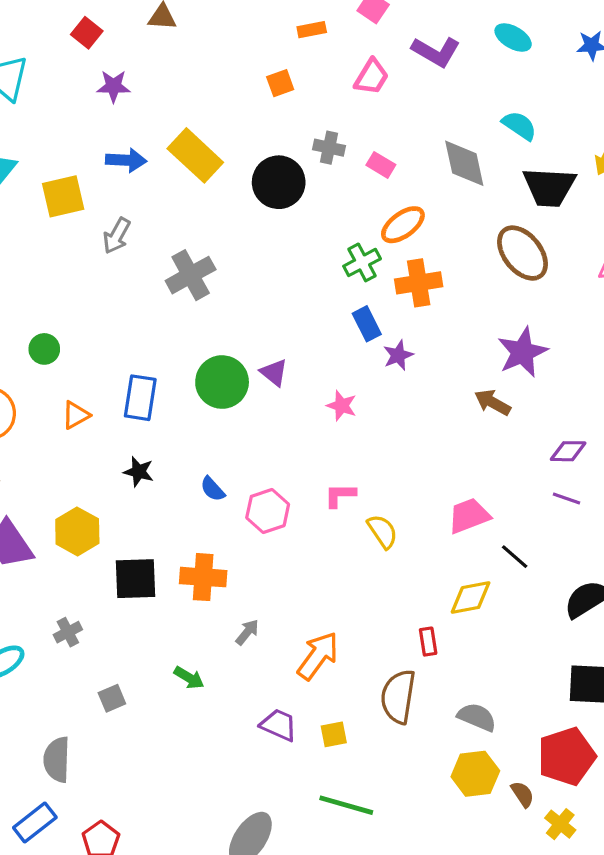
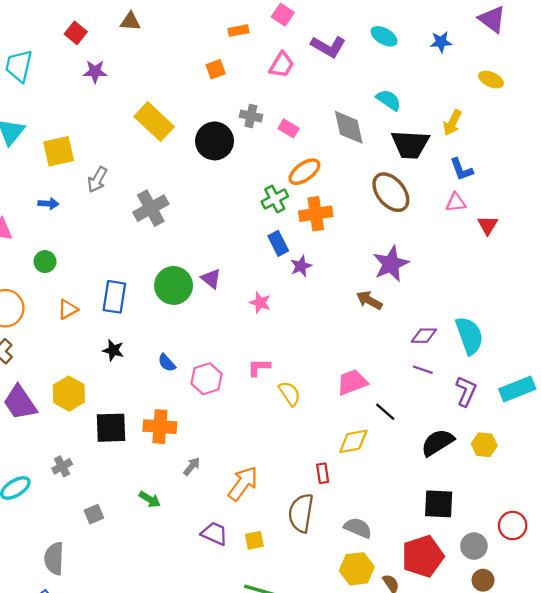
blue arrow: (126, 160) -> (48, 204), moved, size x0.7

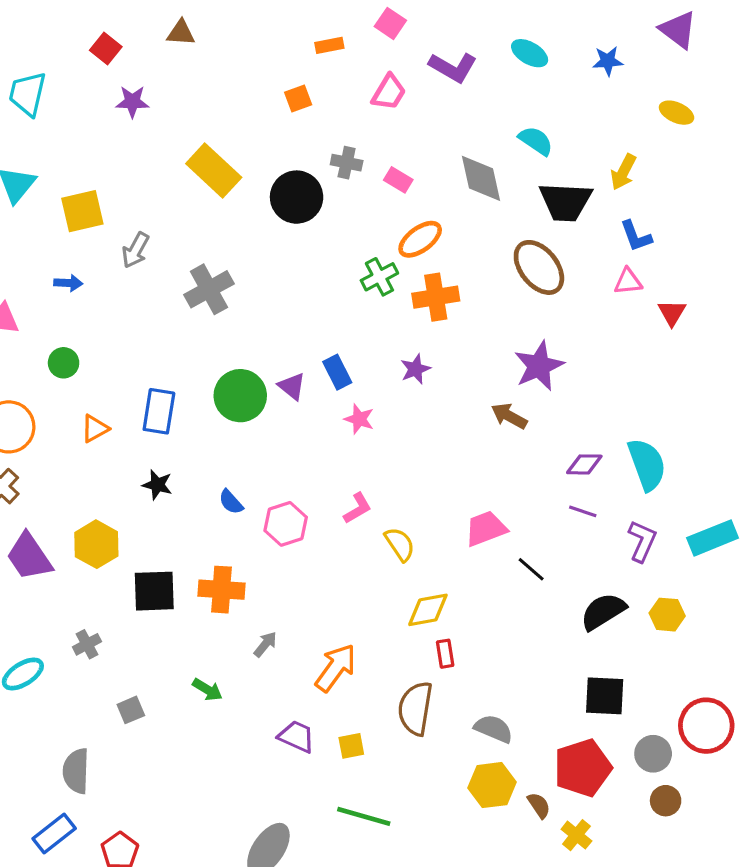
blue rectangle: (278, 243) -> (337, 372), moved
pink L-shape: (259, 367) -> (358, 508), turned 150
yellow diamond: (353, 441) -> (428, 610), moved
red circle: (513, 526) -> (706, 726), size x1.4

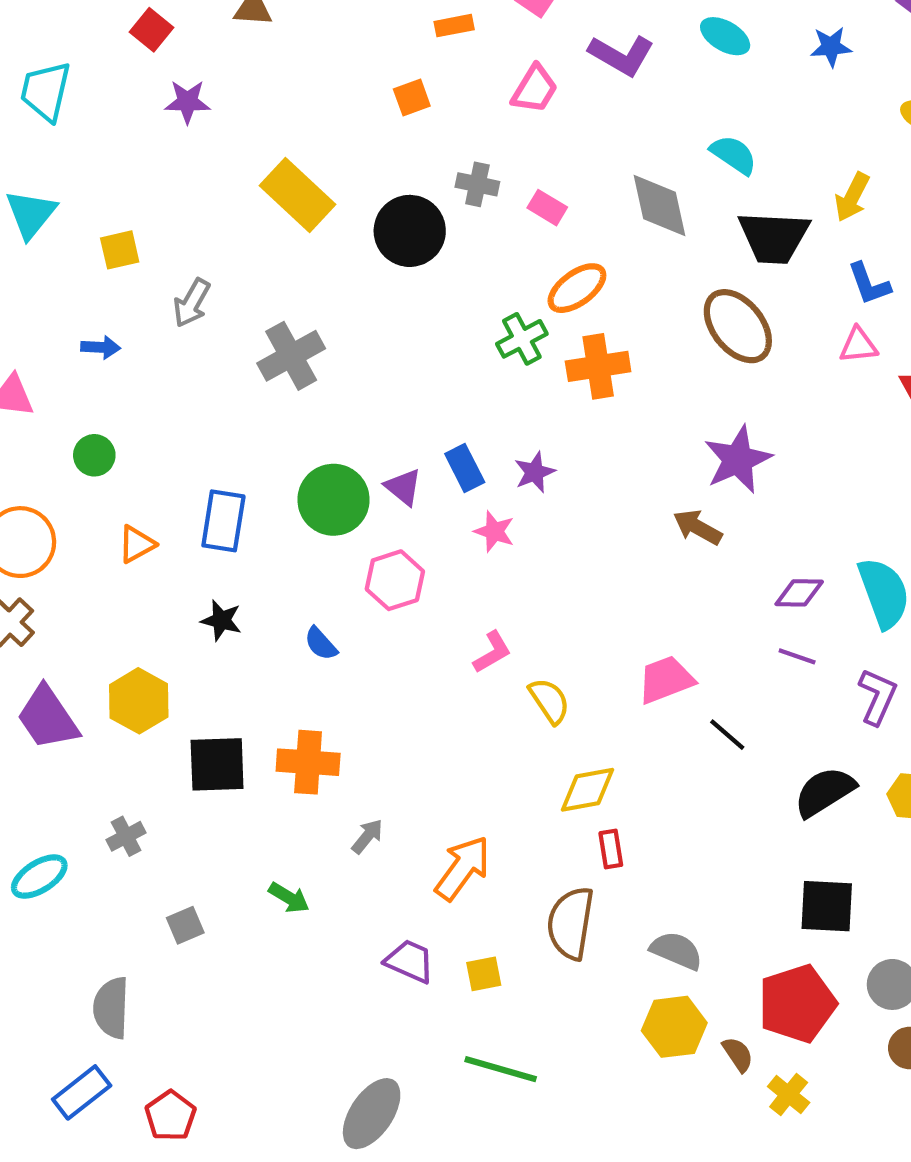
yellow square: (82, 211) -> (120, 250), size x0.7
purple star: (415, 369) -> (535, 472), moved
pink hexagon: (286, 524) -> (395, 580), moved

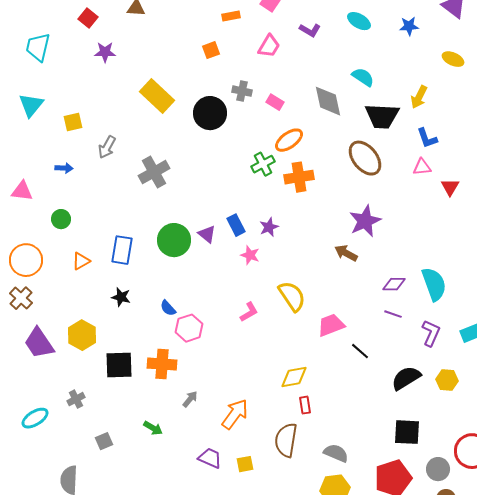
purple L-shape: (621, 55) -> (310, 30), size x0.7
pink hexagon: (395, 580) -> (189, 328), moved
yellow semicircle: (549, 701) -> (292, 296), moved, size x1.4

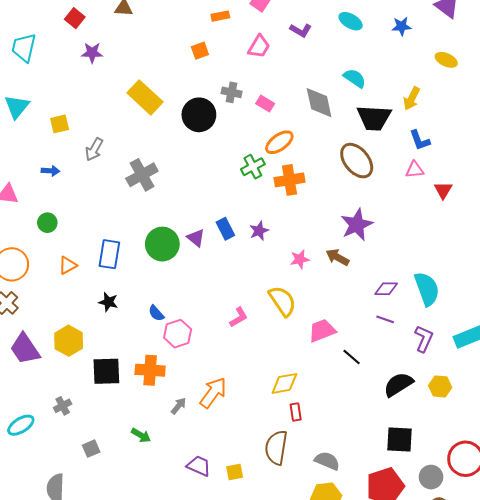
pink star: (250, 255) -> (300, 259), moved, turned -30
orange arrow: (235, 414) -> (213, 393), moved

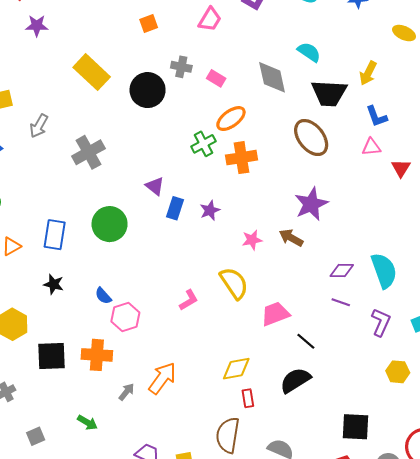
blue rectangle: (225, 229) -> (175, 208), turned 45
purple triangle: (196, 238) -> (155, 186), moved
black semicircle: (398, 384) -> (295, 380), moved

